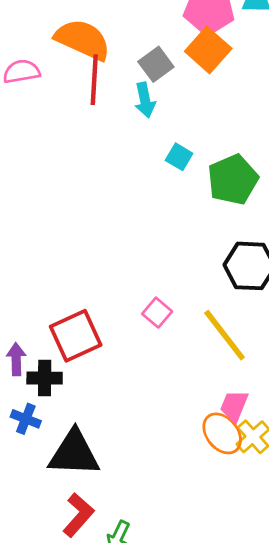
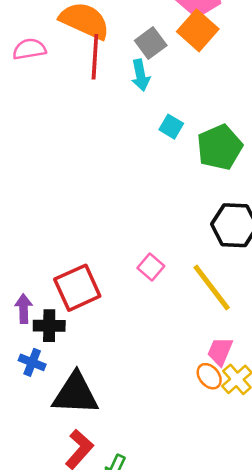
orange ellipse: (222, 433) -> (209, 376), size x0.7

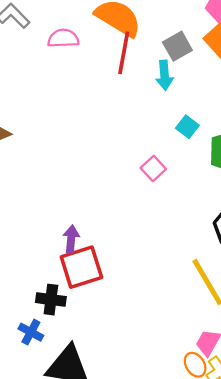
pink square: (151, 267) -> (153, 168), moved
purple arrow: (24, 309) -> (71, 239), moved

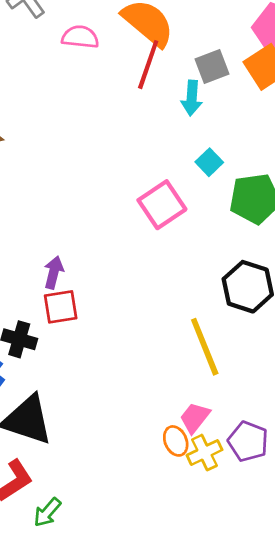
pink square: (153, 168) -> (162, 205), size x1.6
red square: (81, 267) -> (61, 307), size x0.7

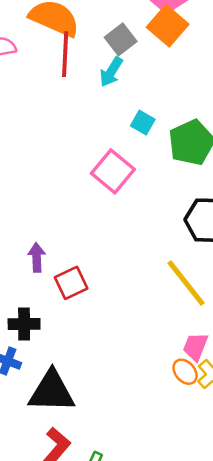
cyan arrow: (192, 98) -> (111, 72), turned 44
red square: (61, 307) -> (71, 283), moved

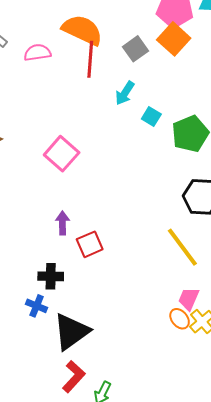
cyan arrow: (111, 72) -> (125, 93), moved
pink square: (113, 171) -> (62, 154), moved
black triangle: (52, 392) -> (71, 332), turned -39

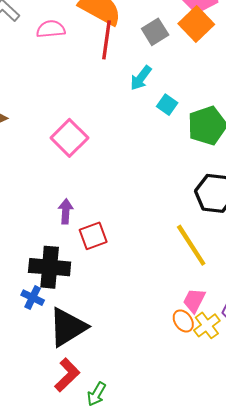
black cross: (51, 276) -> (50, 267), size x1.5

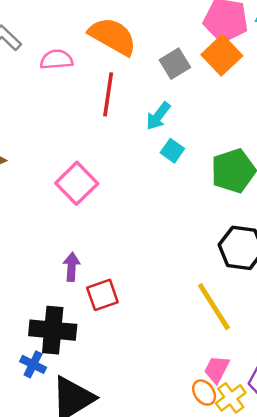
red line: (106, 40) -> (108, 94), moved
cyan square: (167, 105) -> (172, 151), moved

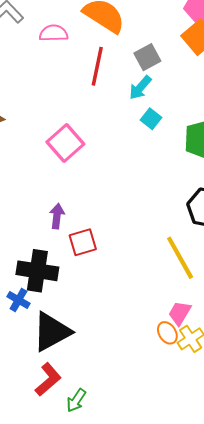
gray square: (175, 64) -> (147, 57), moved

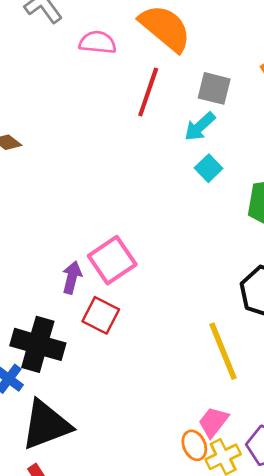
gray square: (147, 57) -> (214, 88), turned 35
pink square: (65, 143) -> (112, 260), moved
red square: (83, 242) -> (101, 315), turned 36

